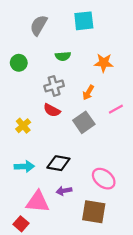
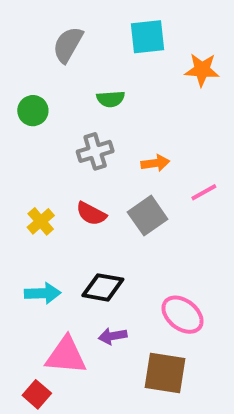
orange star: (104, 63) -> (202, 70), moved
orange arrow: (88, 93) -> (155, 163), turned -128
red semicircle: (52, 110) -> (91, 214), moved

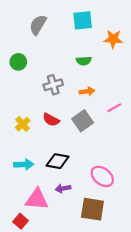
green semicircle: (111, 99) -> (84, 61), moved

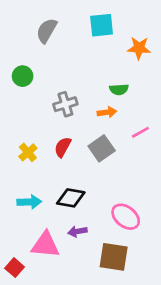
green semicircle: (84, 61) -> (119, 89), moved
red semicircle: (51, 120) -> (63, 147), turned 91
red square: (20, 221) -> (15, 268), moved

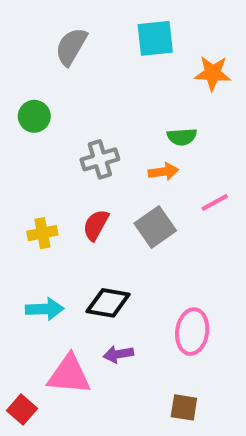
yellow cross: (28, 152) -> (42, 233), turned 30
pink ellipse: (126, 217) -> (192, 332), turned 60
brown square: (114, 257) -> (184, 407), moved, size x0.6

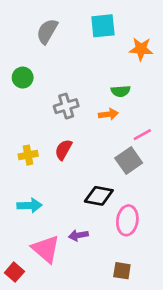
gray square: (155, 227) -> (129, 161), moved
black diamond: (108, 303) -> (99, 196), moved
pink triangle: (69, 375) -> (46, 249), turned 36

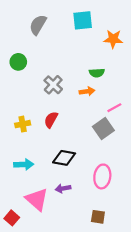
gray cross: (66, 106) -> (53, 85), turned -30
black diamond: (99, 196) -> (64, 158), moved

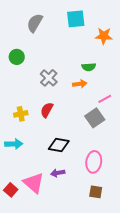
cyan arrow: (24, 164) -> (14, 144), moved
brown square: (98, 217) -> (96, 192), moved
red square: (12, 218) -> (11, 190), moved

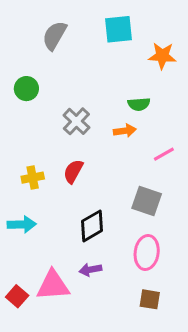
gray square: (95, 118) -> (147, 201), moved, turned -36
black diamond: (59, 145) -> (92, 226), turned -40
pink triangle: (34, 183) -> (53, 285), turned -45

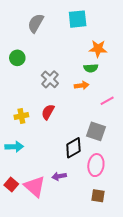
orange star: (162, 56) -> (98, 49), moved
black diamond: (92, 226) -> (73, 148), moved
pink triangle: (53, 285) -> (35, 187), turned 45
red square: (17, 296) -> (11, 184), moved

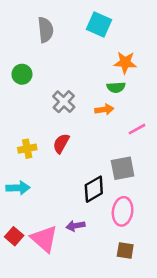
cyan square: (78, 19) -> (99, 25), turned 30
gray semicircle: (36, 23) -> (45, 30), turned 144
gray square: (96, 131) -> (123, 168), turned -30

